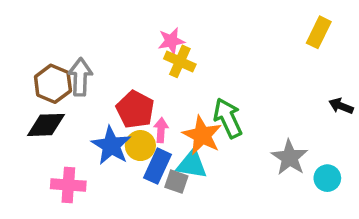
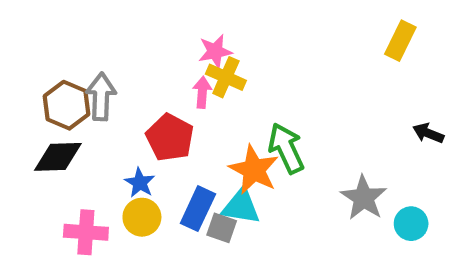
pink arrow: (161, 130) -> (202, 92), moved
blue star: (111, 146) -> (140, 183), size x0.6
yellow circle: (140, 146) -> (142, 217), moved

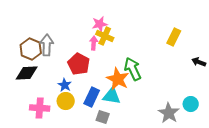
yellow rectangle: (400, 41) -> (174, 37), moved
gray star: (364, 198) -> (169, 113), moved
gray square: (222, 228) -> (103, 117), moved

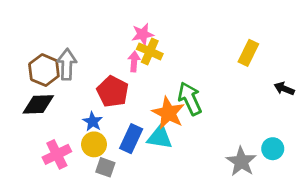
pink cross: (40, 108) -> (57, 154), turned -30
gray square: (103, 117) -> (105, 167), moved

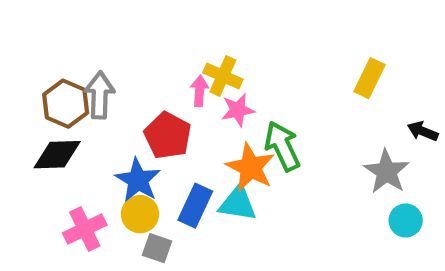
pink star: (143, 34) -> (238, 110), moved
blue star: (93, 122) -> (138, 180), size x1.5
gray star: (241, 162) -> (386, 172), moved

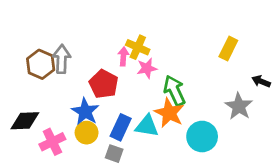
black diamond: (57, 155) -> (25, 121), moved
orange star: (251, 167) -> (169, 113), moved
cyan circle: (406, 220) -> (202, 137), moved, size x1.5
gray square: (157, 248) -> (114, 154), moved

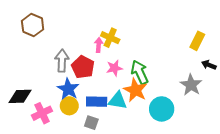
yellow rectangle: (228, 49) -> (197, 41), moved
gray arrow: (62, 59) -> (62, 61), moved
brown hexagon: (41, 64) -> (33, 25), moved
pink star: (147, 68) -> (114, 68), moved
blue rectangle: (121, 127) -> (97, 102), turned 66

